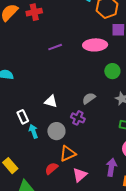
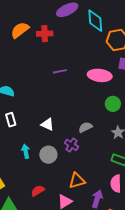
white rectangle: (23, 117) -> (11, 120), moved
orange triangle: (68, 154) -> (77, 181), moved

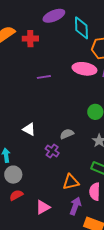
pink ellipse: (100, 75) -> (84, 69), moved
gray circle: (48, 155) -> (13, 175), moved
orange triangle: (77, 181) -> (71, 182), moved

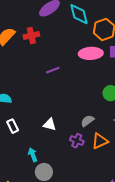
orange triangle: (71, 182) -> (100, 141), moved

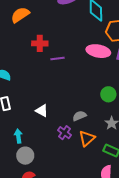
red cross: (31, 36) -> (40, 43), moved
orange triangle: (100, 141) -> (87, 138), turned -30

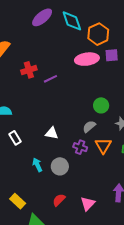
green circle: (108, 94) -> (101, 105), moved
gray circle: (25, 156) -> (60, 166), moved

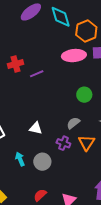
green circle: (101, 105) -> (84, 95), moved

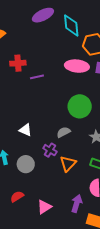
green circle: (84, 95) -> (80, 106), size x1.5
orange triangle: (87, 143) -> (68, 164), moved

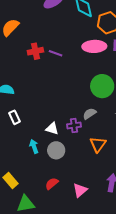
purple line: (37, 77) -> (56, 53), moved, turned 40
white triangle: (26, 130) -> (52, 129), moved
purple cross: (50, 150) -> (74, 125), moved, turned -32

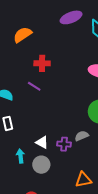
purple line: (56, 53) -> (34, 86), moved
orange triangle: (98, 144) -> (83, 180), moved, turned 30

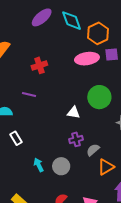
red cross: (42, 63) -> (39, 65), moved
gray semicircle: (82, 136) -> (93, 150), moved
white triangle: (42, 142) -> (74, 112), moved

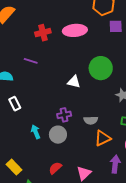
pink ellipse: (87, 59) -> (75, 30), moved
purple cross: (76, 139) -> (64, 115), moved
gray semicircle: (93, 150) -> (91, 120), turned -144

